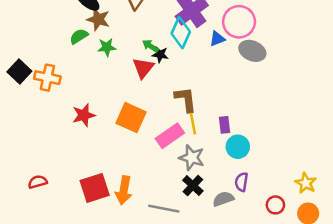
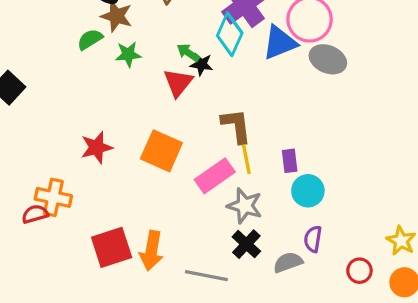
blue triangle: (217, 39) -> (280, 43), size x1.6
orange cross: (47, 78) -> (53, 197), moved
red semicircle: (38, 182) -> (35, 214), moved

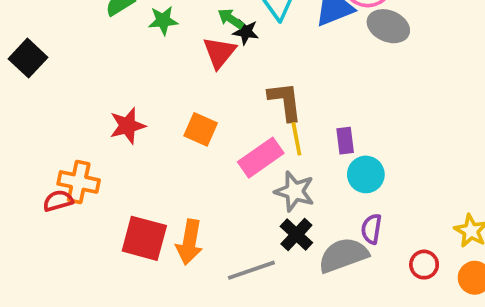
orange square: (161, 151) -> (201, 129), size x0.7
red square: (112, 247) -> (144, 238), turned 33
gray semicircle: (288, 262) -> (343, 255), size x1.5
gray line: (206, 276) -> (251, 270), turned -30

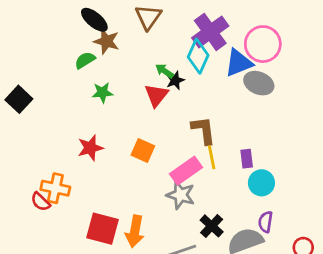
green star: (163, 21) -> (102, 93), moved
gray ellipse: (388, 26) -> (259, 83), moved
black star: (246, 32) -> (175, 80), turned -30
gray star: (295, 191) -> (181, 195), moved
red semicircle: (58, 201) -> (40, 202), turned -120

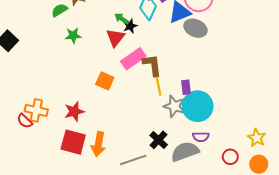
red star: (90, 148) -> (74, 111), moved
pink rectangle: (186, 171) -> (133, 59), moved
cyan circle: (261, 183) -> (198, 106), size x1.5
gray star: (181, 195) -> (174, 106), moved
purple semicircle: (266, 222) -> (201, 137), turned -98

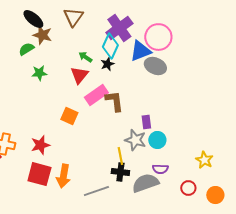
black star: (130, 26) -> (107, 64), moved
yellow line: (159, 86) -> (120, 156), moved
cyan circle: (198, 106) -> (157, 140), size x0.6
yellow star: (257, 138) -> (204, 160), moved
black cross: (159, 140) -> (120, 172), turned -36

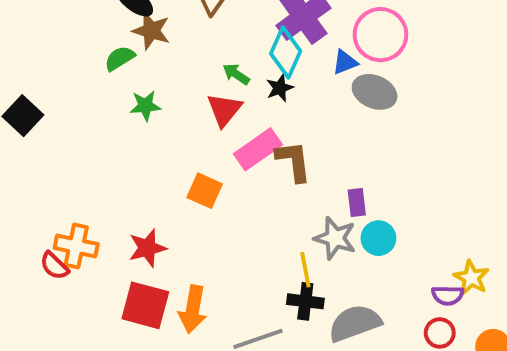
blue triangle: (140, 51) -> (345, 62), size x0.6
purple semicircle: (160, 169) -> (448, 295), moved

